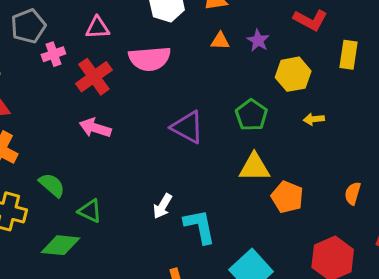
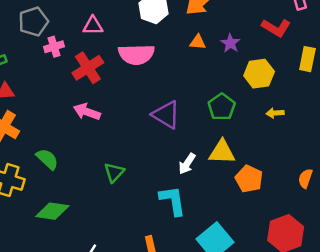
white arrow: (163, 206) -> (187, 164), moved
green triangle: (90, 211) -> (114, 172), moved, turned 45

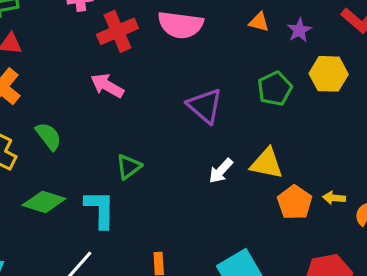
green pentagon: (222, 107) -> (275, 89), moved
yellow arrow: (275, 113) -> (334, 198), moved
cyan L-shape: (173, 201) -> (100, 209), moved

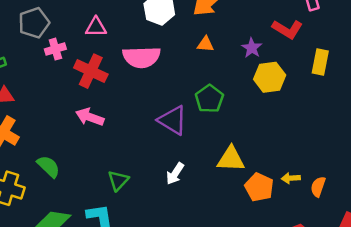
purple star: (299, 30) -> (252, 48), moved
red cross: (117, 31) -> (91, 71), turned -32
green pentagon: (275, 89) -> (209, 99), moved
white arrow: (221, 171) -> (175, 174), moved

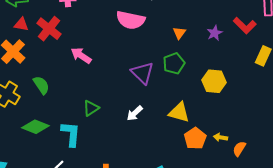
orange triangle: (205, 44) -> (179, 33), moved, turned 48
red cross: (91, 71) -> (49, 29), moved
yellow hexagon: (270, 77) -> (214, 81), moved

